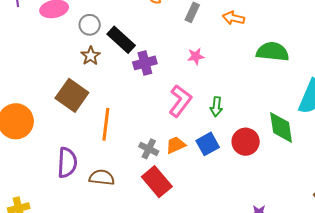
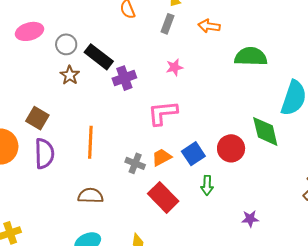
brown square: (72, 95) -> (37, 118), moved, size x0.7
pink L-shape: (180, 101) -> (163, 113), turned -128
green arrow: (216, 107) -> (207, 185), moved
purple semicircle: (67, 163) -> (44, 154), moved
red rectangle: (157, 182) -> (163, 197), moved

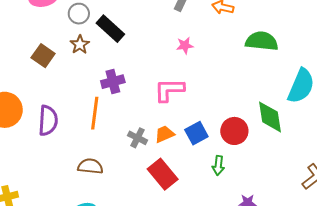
purple cross: (124, 78) -> (113, 82), moved
brown square: (37, 118) -> (43, 56), moved
green arrow: (207, 185) -> (218, 165), moved

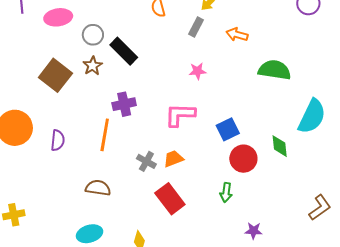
brown square: (43, 56) -> (55, 75), size x1.4
green diamond: (270, 117) -> (280, 146), size x0.7
purple semicircle: (48, 121) -> (58, 140), size x0.7
blue square: (196, 133) -> (228, 129), moved

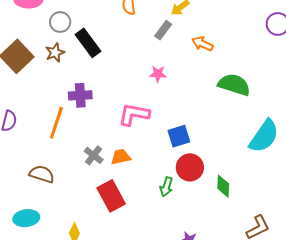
green diamond: (280, 146) -> (223, 186), moved
green arrow: (226, 192) -> (166, 187), moved

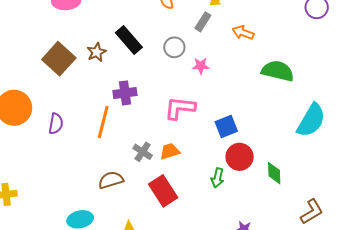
gray circle: (60, 22) -> (174, 47), moved
brown semicircle: (42, 174) -> (111, 180), moved, turned -30

